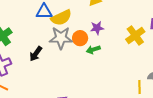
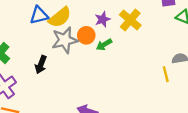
yellow cross: (135, 36) -> (130, 20), moved

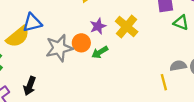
yellow semicircle: (60, 17) -> (18, 37), moved
black arrow: (41, 65) -> (30, 86), moved

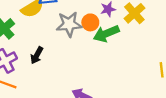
green arrow: (100, 52) -> (106, 34), size x1.6

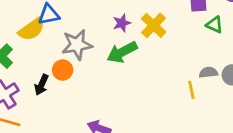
orange circle: (90, 22) -> (63, 70), moved

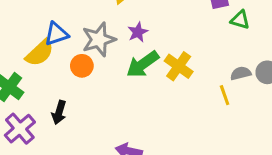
yellow cross: (154, 25) -> (179, 66), moved
gray star: (77, 45) -> (99, 39), moved
orange circle: (63, 70) -> (82, 66), moved

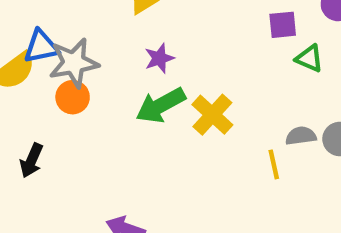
gray star: (99, 39) -> (74, 63), moved

